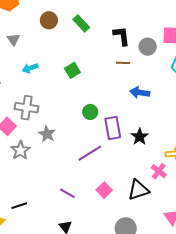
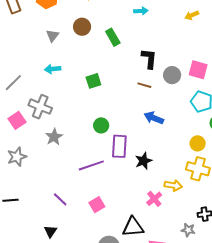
gray triangle: (13, 40) -> (52, 36), moved
gray star: (20, 150) -> (17, 157), moved
black triangle: (138, 190) -> (133, 227), moved

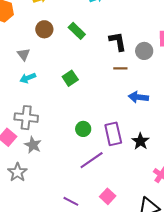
gray triangle: (52, 36) -> (24, 54), moved
green circle: (101, 125) -> (83, 129), moved
gray star: (54, 137) -> (33, 145), moved

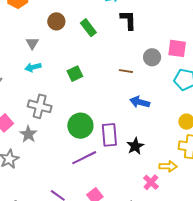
black L-shape: (118, 41) -> (128, 20), moved
gray cross: (26, 118) -> (40, 106), moved
green circle: (83, 129) -> (80, 126), size x1.6

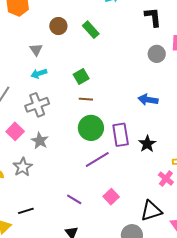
black L-shape: (128, 20) -> (153, 17), moved
brown line: (126, 71) -> (86, 99), moved
gray cross: (40, 106) -> (37, 105), moved, turned -30

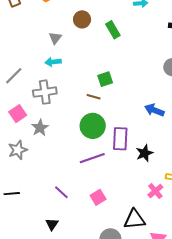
green square: (81, 76) -> (105, 79), moved

